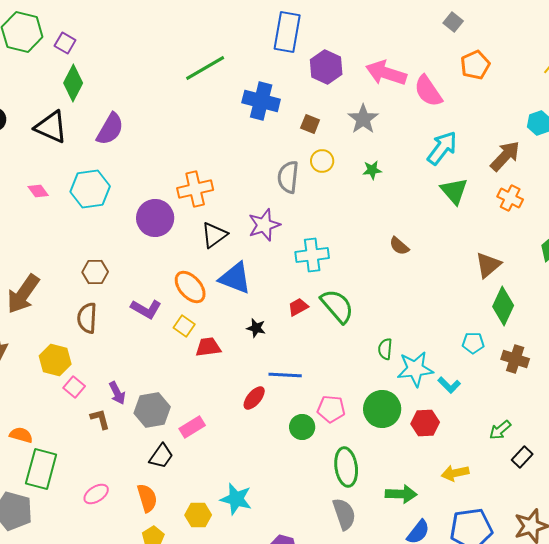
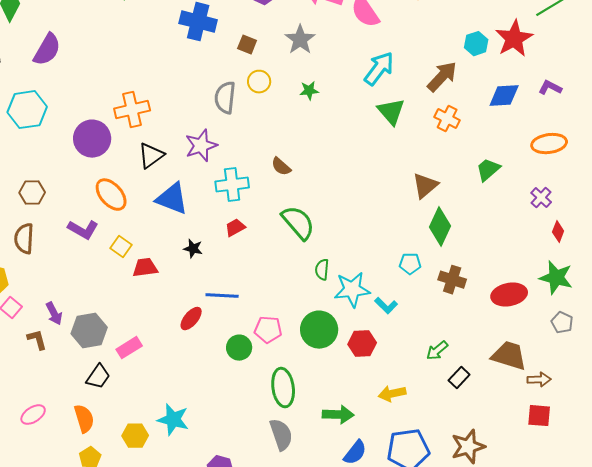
brown semicircle: (399, 246) -> (281, 167), moved
cyan cross: (312, 255) -> (232, 185), moved
orange ellipse: (190, 287) -> (111, 195), moved
green semicircle: (337, 306) -> (298, 223), moved

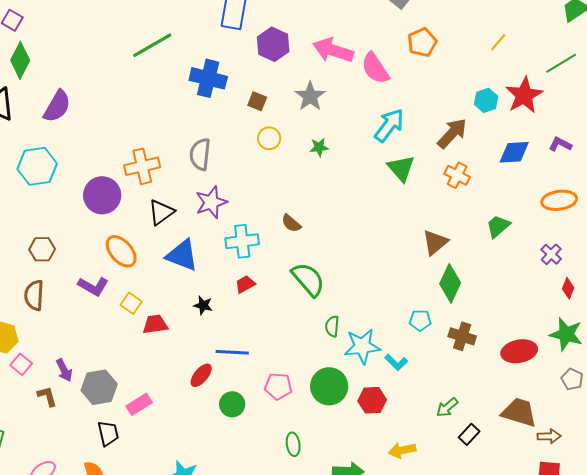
gray semicircle: (225, 98) -> (200, 154), moved
green circle: (239, 348) -> (232, 404), moved
black trapezoid: (98, 377) -> (108, 433), turned -48
green ellipse: (283, 388) -> (293, 444), size x0.6

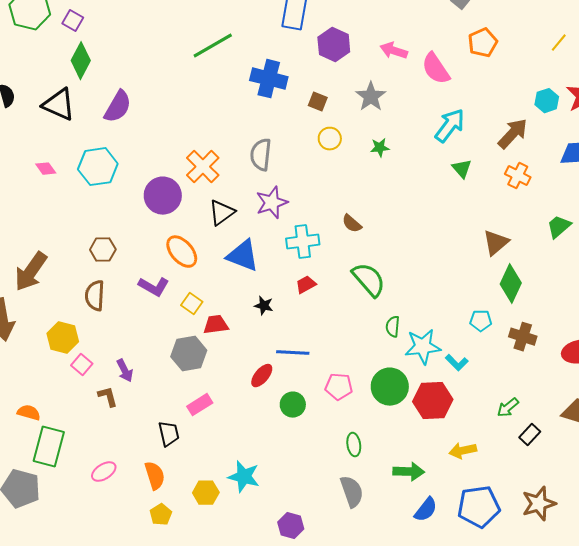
pink arrow: (333, 50) -> (394, 51), size x0.7
orange cross: (142, 166) -> (203, 167), turned -32
green triangle: (401, 168) -> (462, 169), size x0.7
gray hexagon: (99, 387) -> (189, 354), moved
red hexagon: (372, 400) -> (433, 401), size x1.4

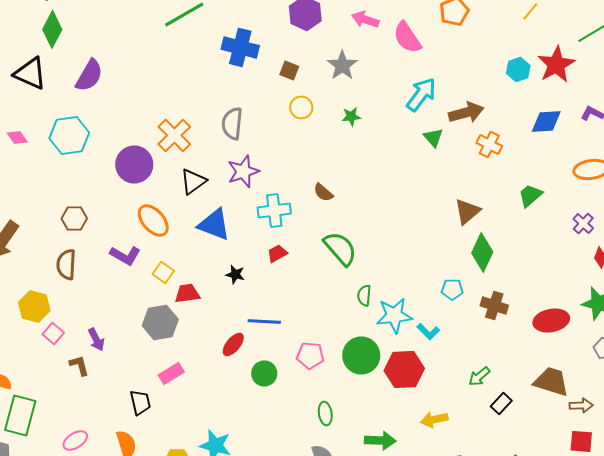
brown arrow: (513, 134) -> (466, 112), moved, turned 32

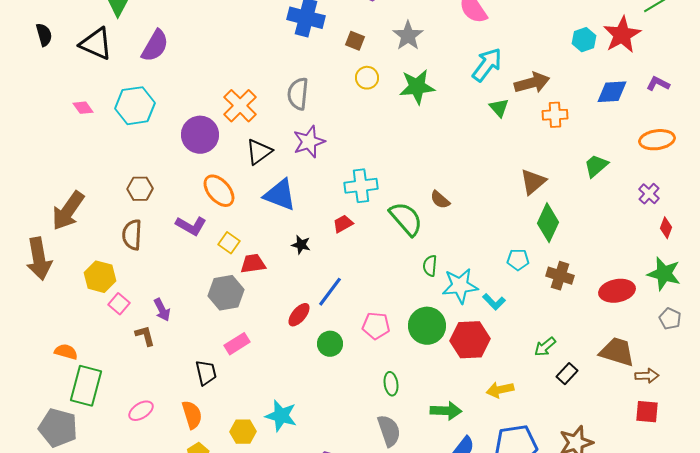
green star: (351, 116) -> (417, 87), size x1.8
orange cross: (489, 144) -> (555, 115), turned -30
brown semicircle: (323, 192) -> (440, 200), moved
cyan cross: (274, 210) -> (361, 186), moved
blue line: (264, 321) -> (330, 292), turned -56

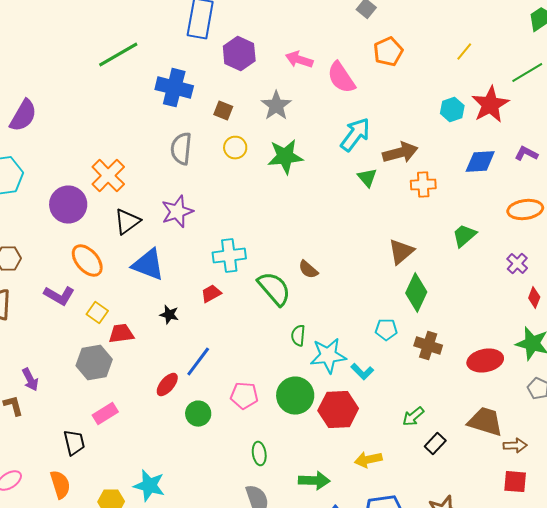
gray semicircle: (298, 94) -> (181, 149), moved

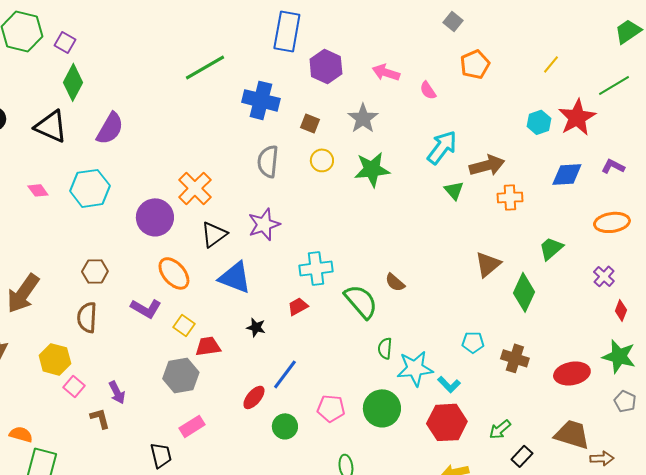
pink semicircle: (341, 78) -> (428, 90), size x0.6
green diamond: (416, 293) -> (524, 292), moved
red hexagon: (338, 410) -> (447, 422), moved

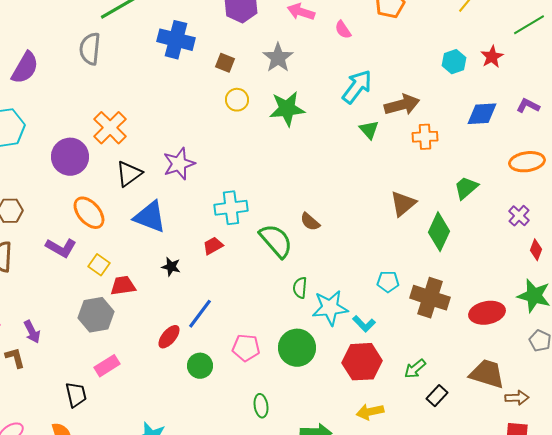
red star: (577, 117) -> (492, 57), size x0.6
gray semicircle: (268, 161) -> (90, 49), moved
brown cross: (515, 358) -> (430, 298), size x1.4

